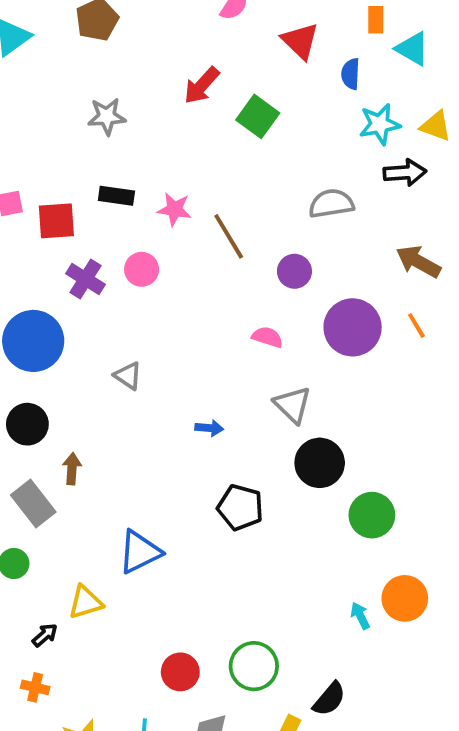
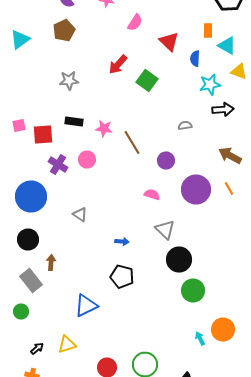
yellow triangle: (436, 126) -> (239, 72), moved
gray semicircle: (331, 204) -> (185, 126), size x0.6
black pentagon: (240, 507) -> (122, 276), moved
green circle: (372, 515) -> (193, 290), moved
yellow triangle: (85, 602) -> (67, 344), moved

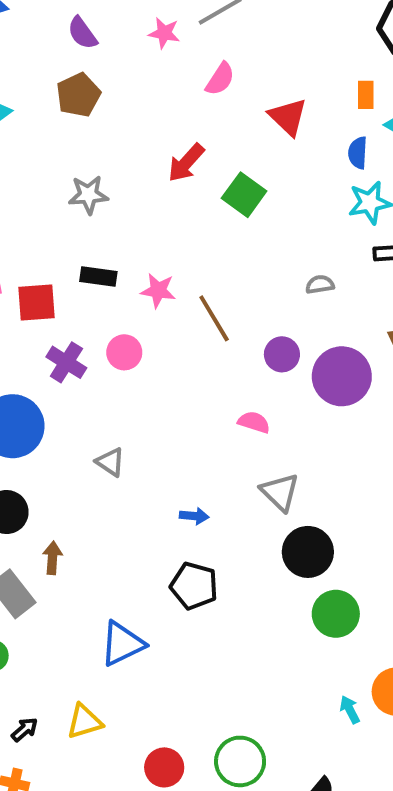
blue semicircle: (195, 58) -> (358, 153), moved
purple circle: (196, 190) -> (342, 376), moved

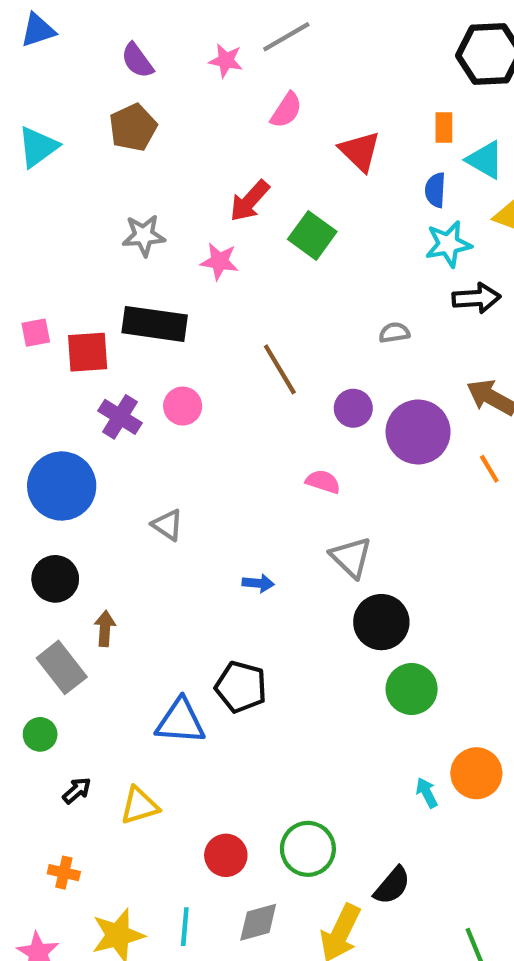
black rectangle: (98, 277) -> (155, 324), size x1.6
pink star: (158, 290) -> (219, 261), moved
black pentagon: (194, 586) -> (241, 687), moved
blue triangle: (122, 644) -> (180, 721), turned 30
black arrow: (24, 730) -> (77, 791), moved

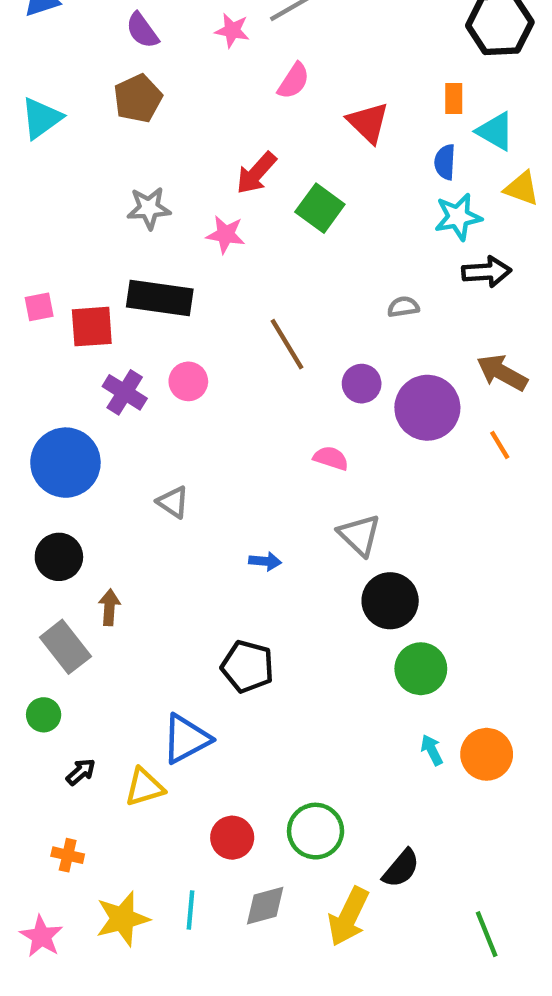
blue triangle: (180, 721) -> (186, 739), moved, turned -32
cyan arrow: (427, 793) -> (432, 750), moved

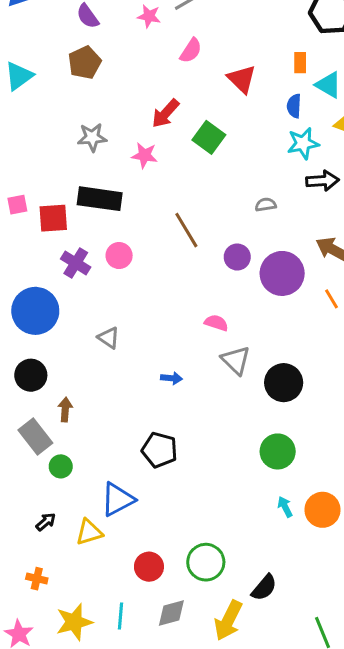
pink semicircle: (331, 458) -> (216, 323), moved
black circle: (390, 601) -> (284, 383), moved
green circle: (44, 715) -> (61, 466), moved

